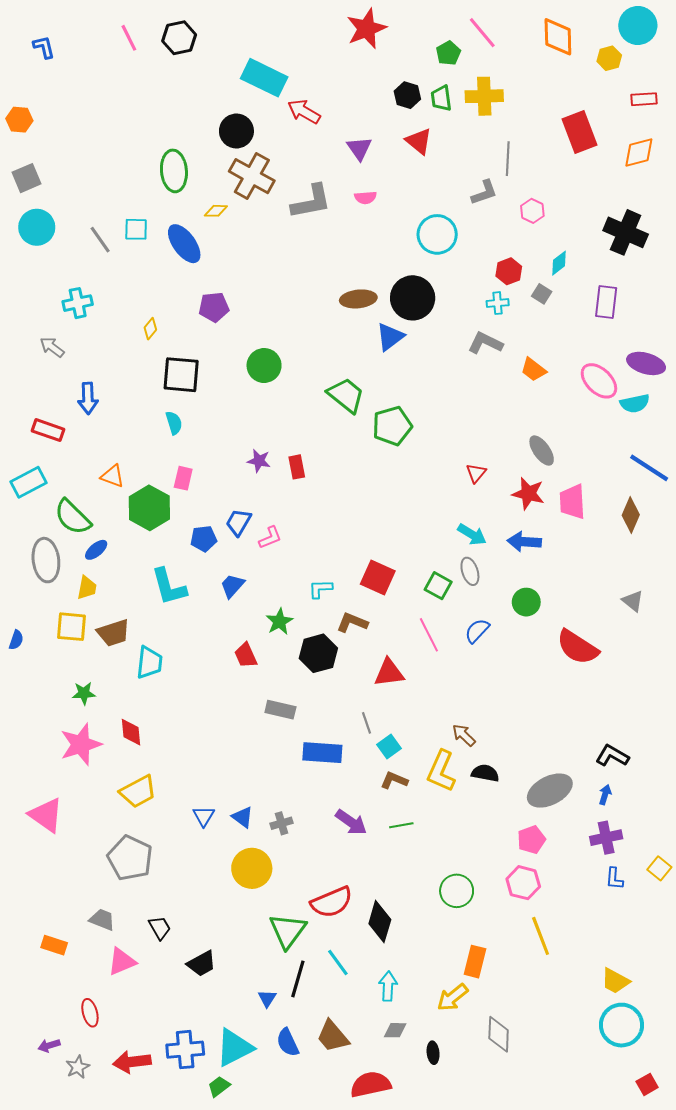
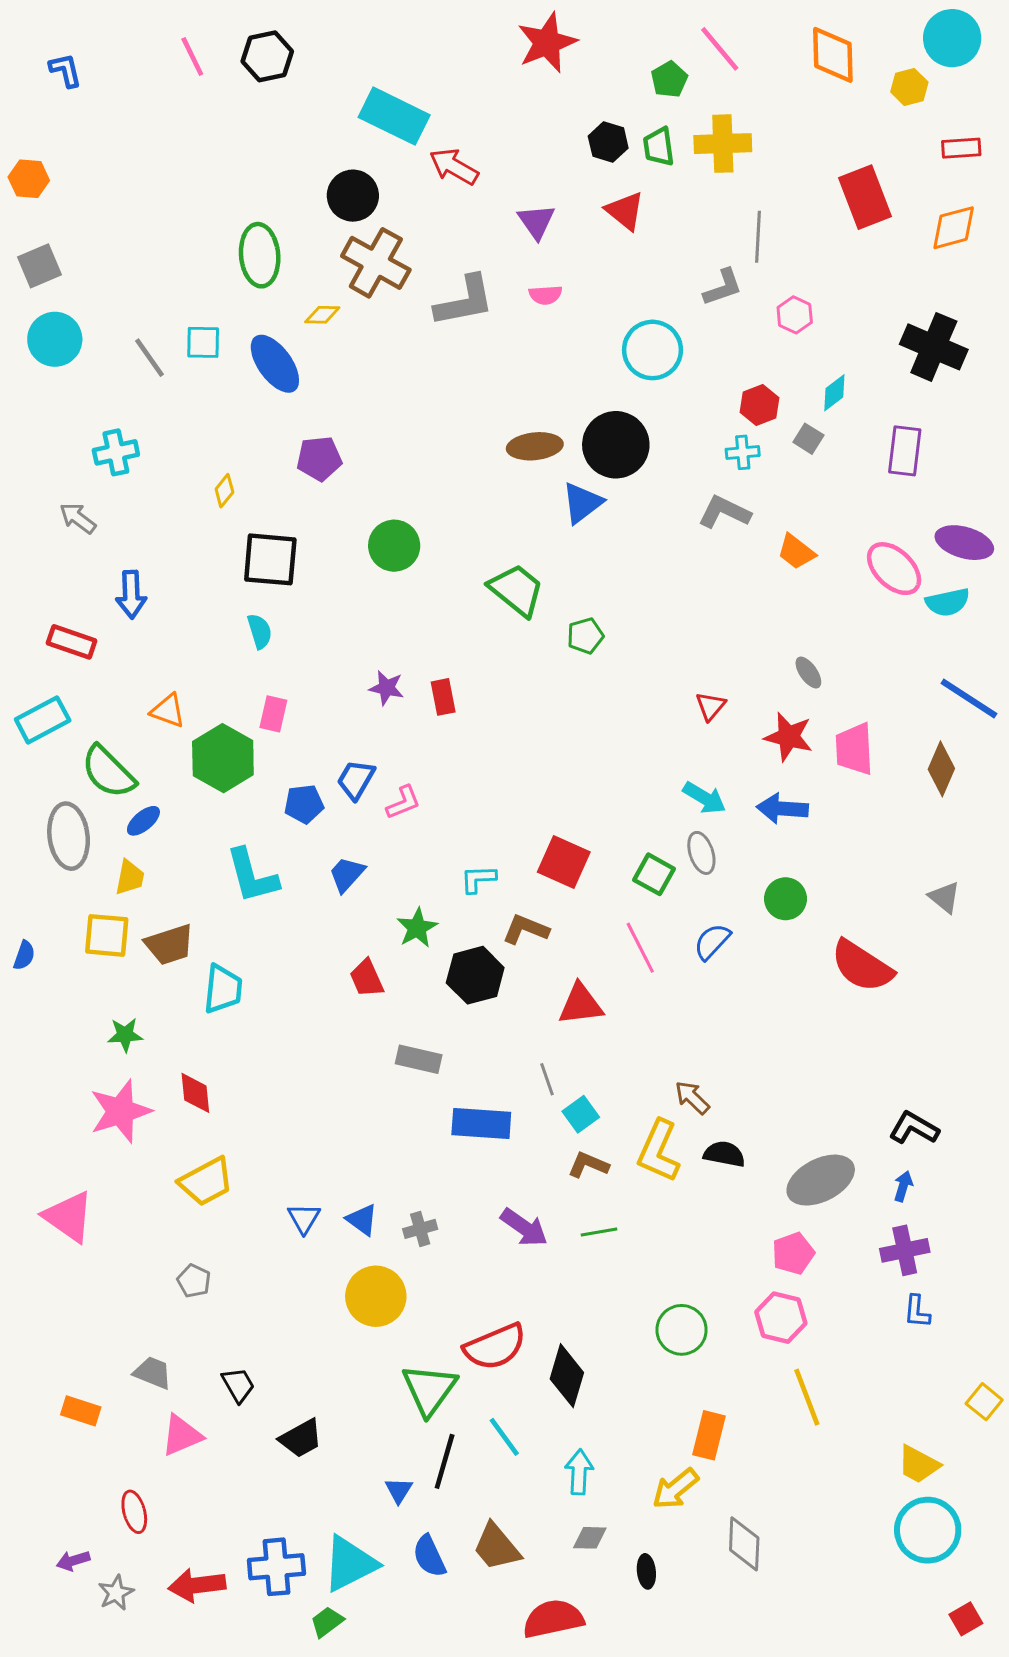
green pentagon: (392, 426) -> (585, 636), size x0.6
gray ellipse: (542, 451) -> (808, 673), size x0.7
gray pentagon: (130, 858) -> (194, 1281), size x0.5
yellow square: (659, 868) -> (984, 1402), moved

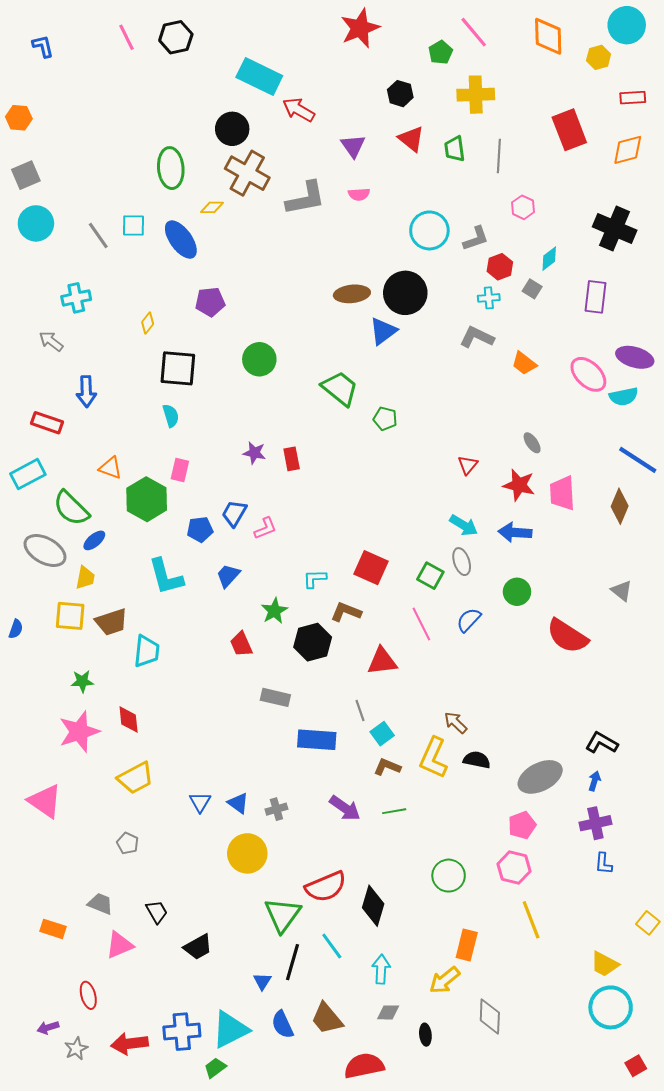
green trapezoid: (659, 147) -> (455, 149), moved
gray L-shape: (723, 287) -> (476, 239), moved
green pentagon: (585, 636) -> (385, 419), turned 30
gray ellipse: (69, 836) -> (45, 551), turned -54

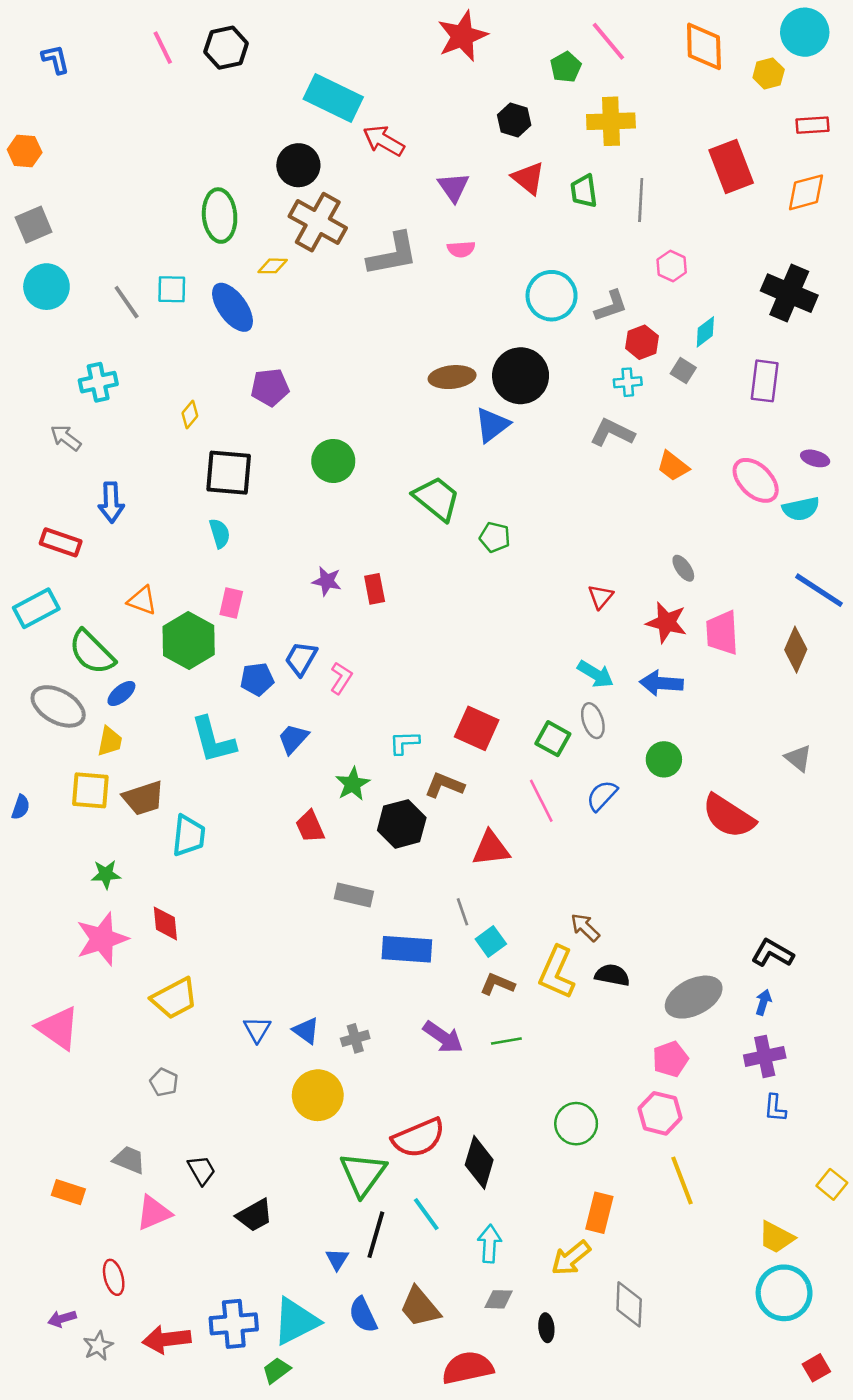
purple ellipse: (635, 357) -> (815, 458), size x0.6
pink L-shape: (265, 528) -> (341, 678), turned -35

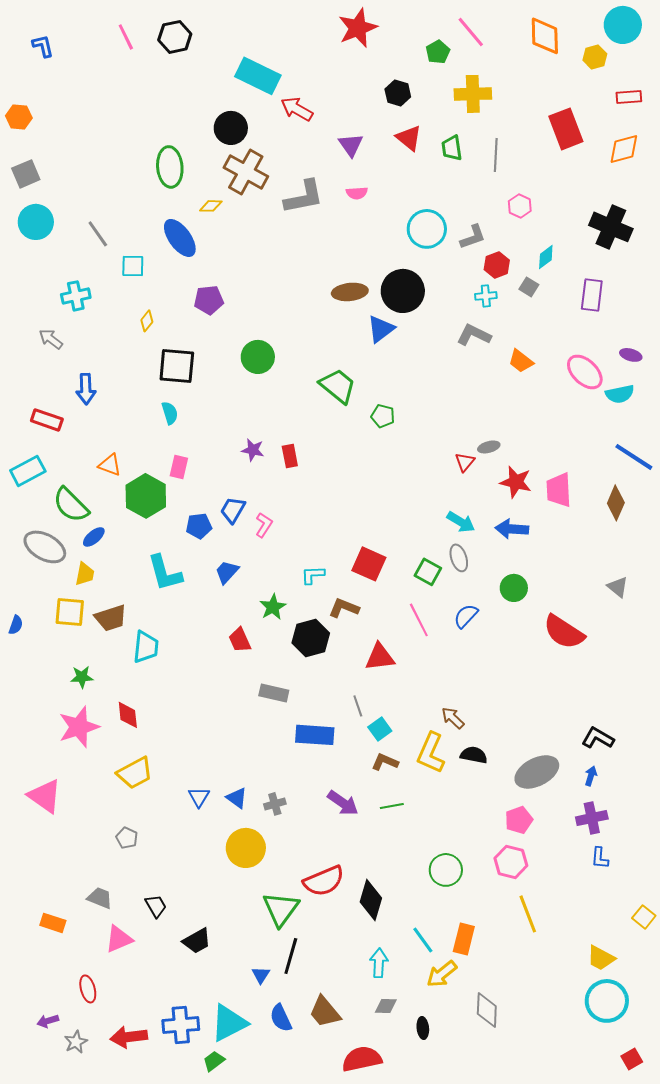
cyan square: (172, 289) -> (133, 266), moved
gray ellipse: (683, 568) -> (489, 447), moved, turned -70
cyan line: (426, 1214) -> (423, 940), moved

